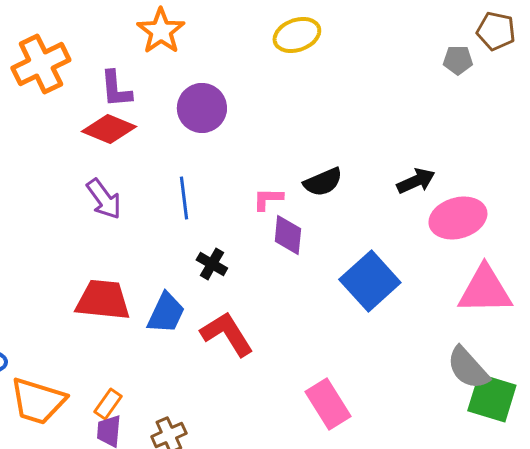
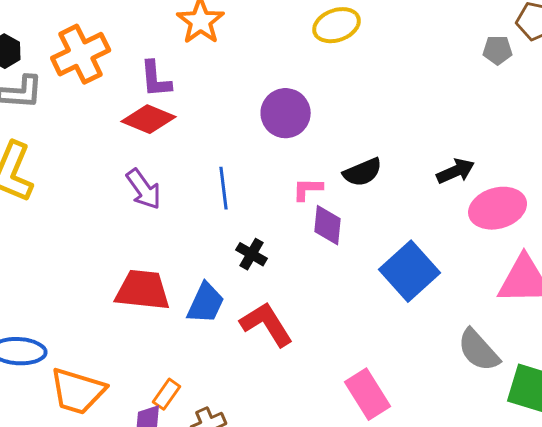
purple circle: (202, 108) -> (286, 113), moved
gray semicircle: (468, 368) -> (479, 350), moved
orange rectangle: (108, 404) -> (167, 394), moved

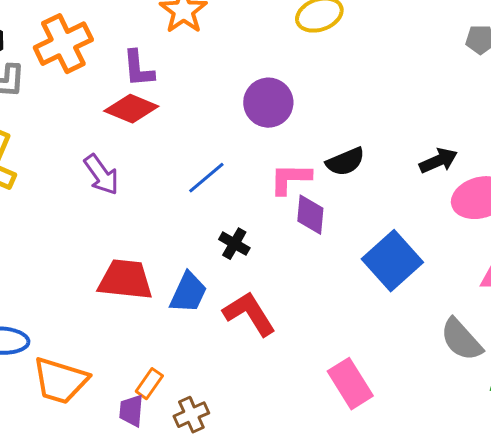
blue line: (224, 188) -> (206, 178), turned 57
purple arrow: (144, 189) -> (101, 175), moved
pink L-shape: (308, 189) -> (290, 179), size x1.4

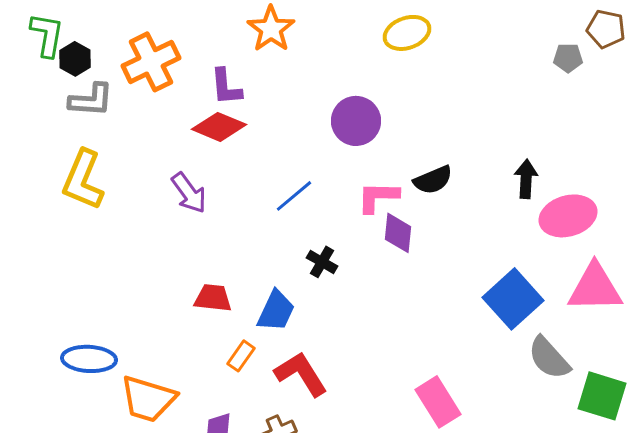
black arrow: (438, 161) -> (526, 179), turned -63
blue square: (392, 261) -> (513, 299), moved
red trapezoid: (125, 280) -> (213, 298), size x0.7
red L-shape: (249, 314) -> (301, 374), moved
orange rectangle: (149, 384) -> (241, 356), moved

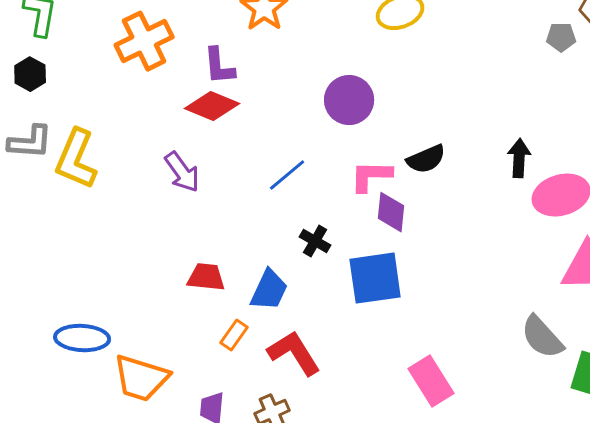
black hexagon: (75, 59) -> (30, 74), moved
gray L-shape: (91, 100) -> (30, 142), moved
blue square: (513, 299) -> (375, 278), moved, turned 34

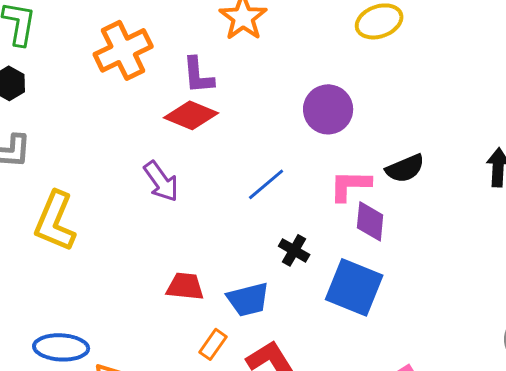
yellow L-shape: (76, 159) -> (55, 221), moved
blue square: (375, 278) -> (354, 287), turned 30
blue trapezoid: (269, 290) -> (248, 299), turned 51

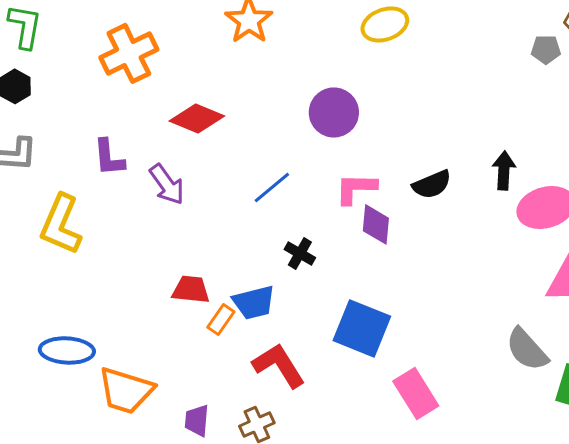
purple L-shape: (198, 75) -> (109, 157), moved
black semicircle: (405, 168) -> (432, 184), moved
blue square: (354, 287) -> (362, 328), moved
orange rectangle: (213, 344) -> (221, 319), moved

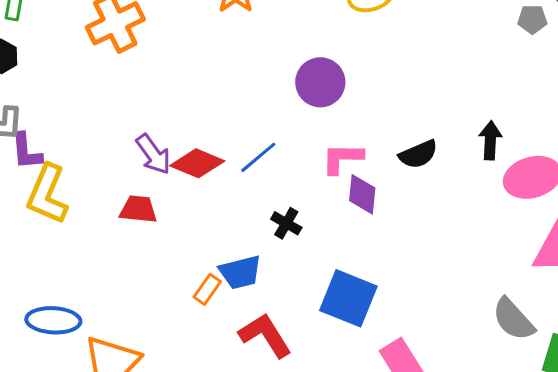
red diamond: (197, 118) -> (197, 163), moved
purple L-shape: (109, 157) -> (26, 151), moved
red trapezoid: (191, 289) -> (138, 209), moved

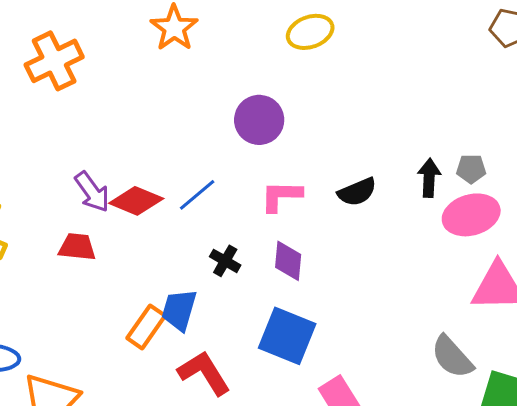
gray pentagon: (532, 19) -> (471, 169), moved
purple diamond: (362, 194) -> (288, 261), moved
blue trapezoid: (240, 272) -> (179, 310), turned 120
orange rectangle: (207, 289) -> (146, 327), size x1.4

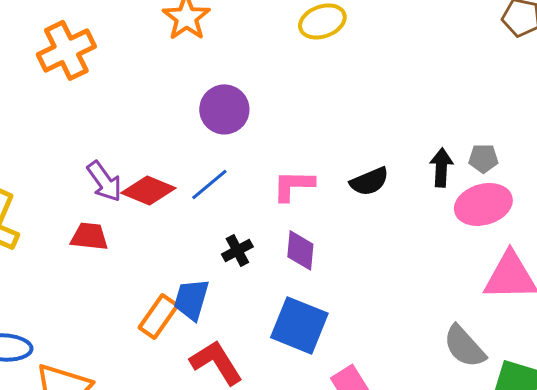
purple circle: (259, 120) -> (224, 109), moved
black cross: (225, 261) -> (237, 250), turned 32

